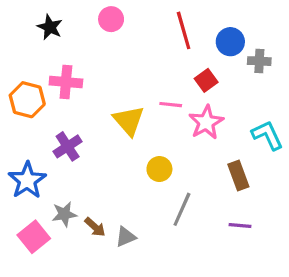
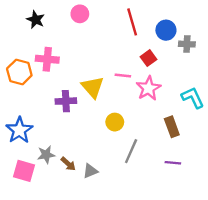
purple cross: (68, 146) -> (66, 101), moved, turned 30
pink square: (34, 237) -> (24, 171), turned -35

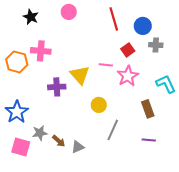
gray cross: (187, 44) -> (156, 45), moved

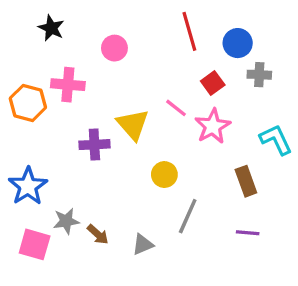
pink circle: (69, 12) -> (114, 48), moved
pink line: (106, 65) -> (176, 108), turned 32
gray triangle: (78, 147) -> (143, 244), moved

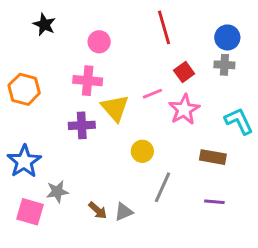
blue circle: (238, 43) -> (227, 37), moved
pink cross: (68, 85) -> (88, 81), moved
pink line: (176, 108) -> (152, 94), turned -60
brown rectangle: (246, 181) -> (213, 157), turned -60
brown arrow: (98, 234) -> (98, 210), moved

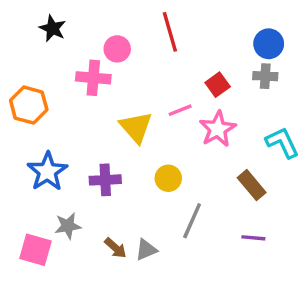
red line: (164, 27) -> (170, 32), moved
pink cross: (88, 81) -> (93, 78), moved
purple cross: (82, 125) -> (105, 180), moved
brown rectangle: (213, 157) -> (252, 185), turned 40
blue star: (24, 161) -> (47, 171), moved

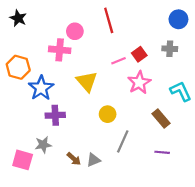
black star: (53, 28) -> (18, 18), moved
blue circle: (269, 44) -> (178, 19), moved
pink line: (180, 110) -> (118, 61), moved
blue star: (47, 171) -> (41, 88), moved
purple cross: (105, 180) -> (55, 115), moved

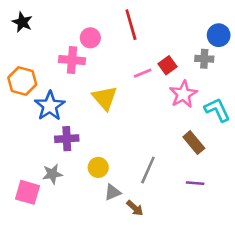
blue circle: (178, 19) -> (219, 35), moved
pink star: (139, 83) -> (183, 94), moved
yellow circle: (108, 114) -> (98, 167), moved
brown arrow: (74, 159) -> (135, 208), moved

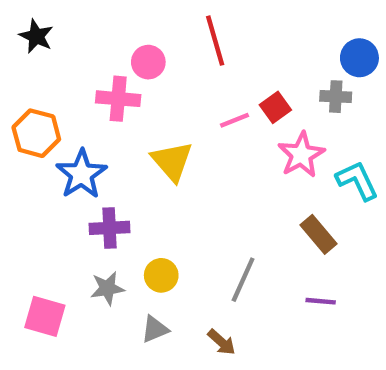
gray star: (52, 174) -> (107, 288), moved
gray triangle: (113, 192) -> (155, 329), moved

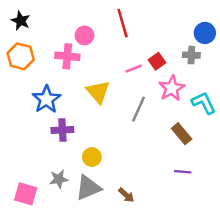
orange hexagon: (36, 133) -> (21, 56), moved
gray line: (243, 280) -> (139, 109), moved
gray star: (107, 288) -> (59, 179), moved
pink square: (45, 316) -> (26, 194), moved
gray triangle: (155, 329) -> (88, 188), size x1.6

